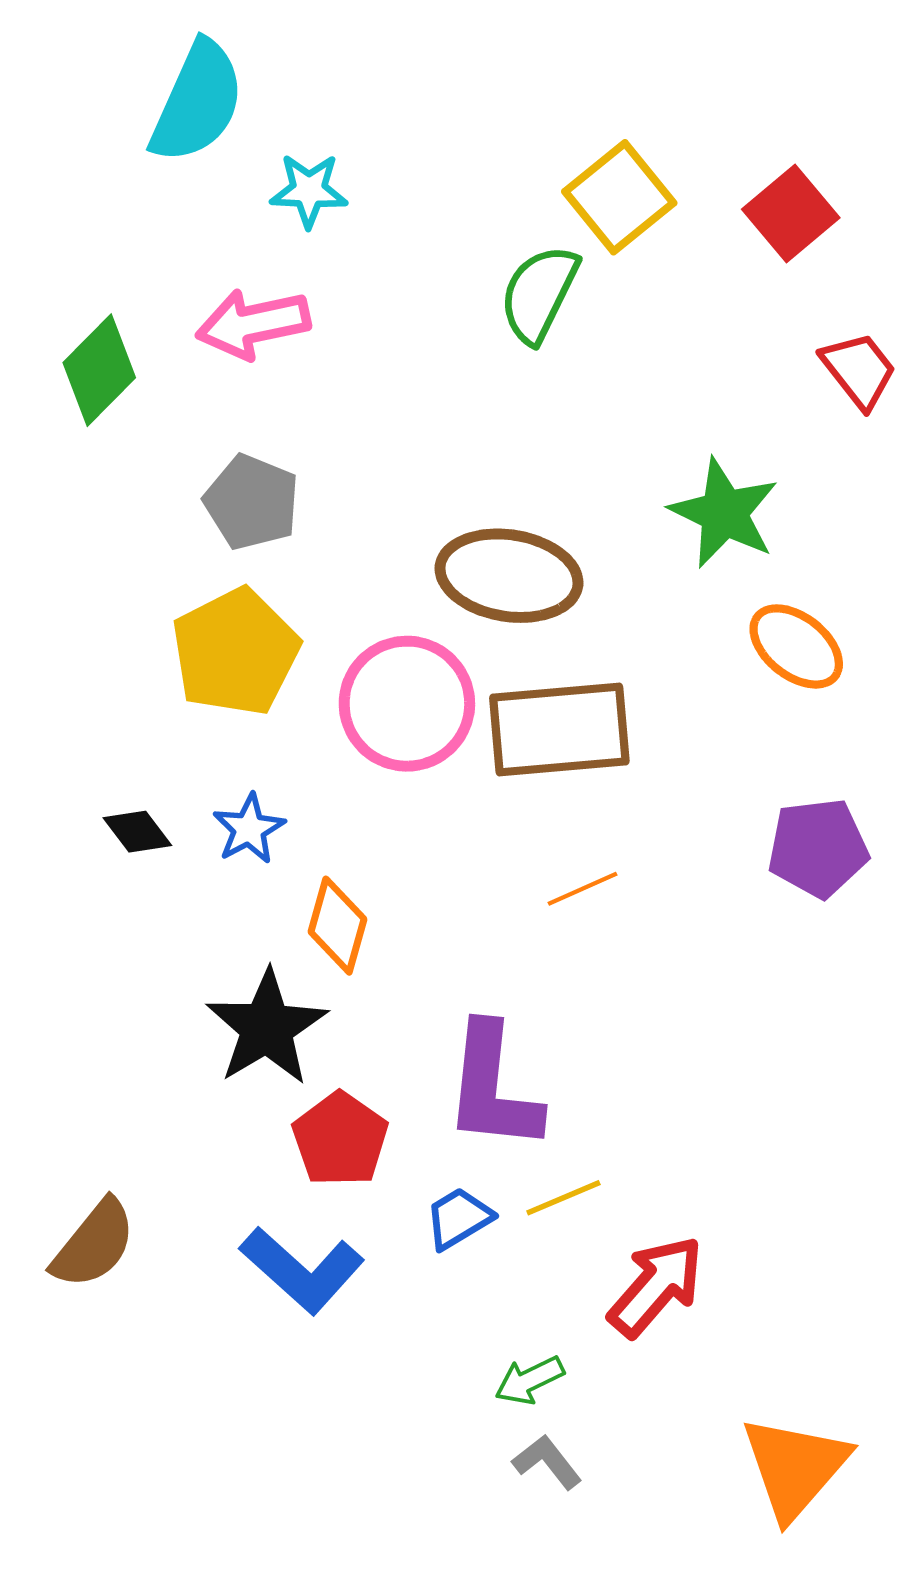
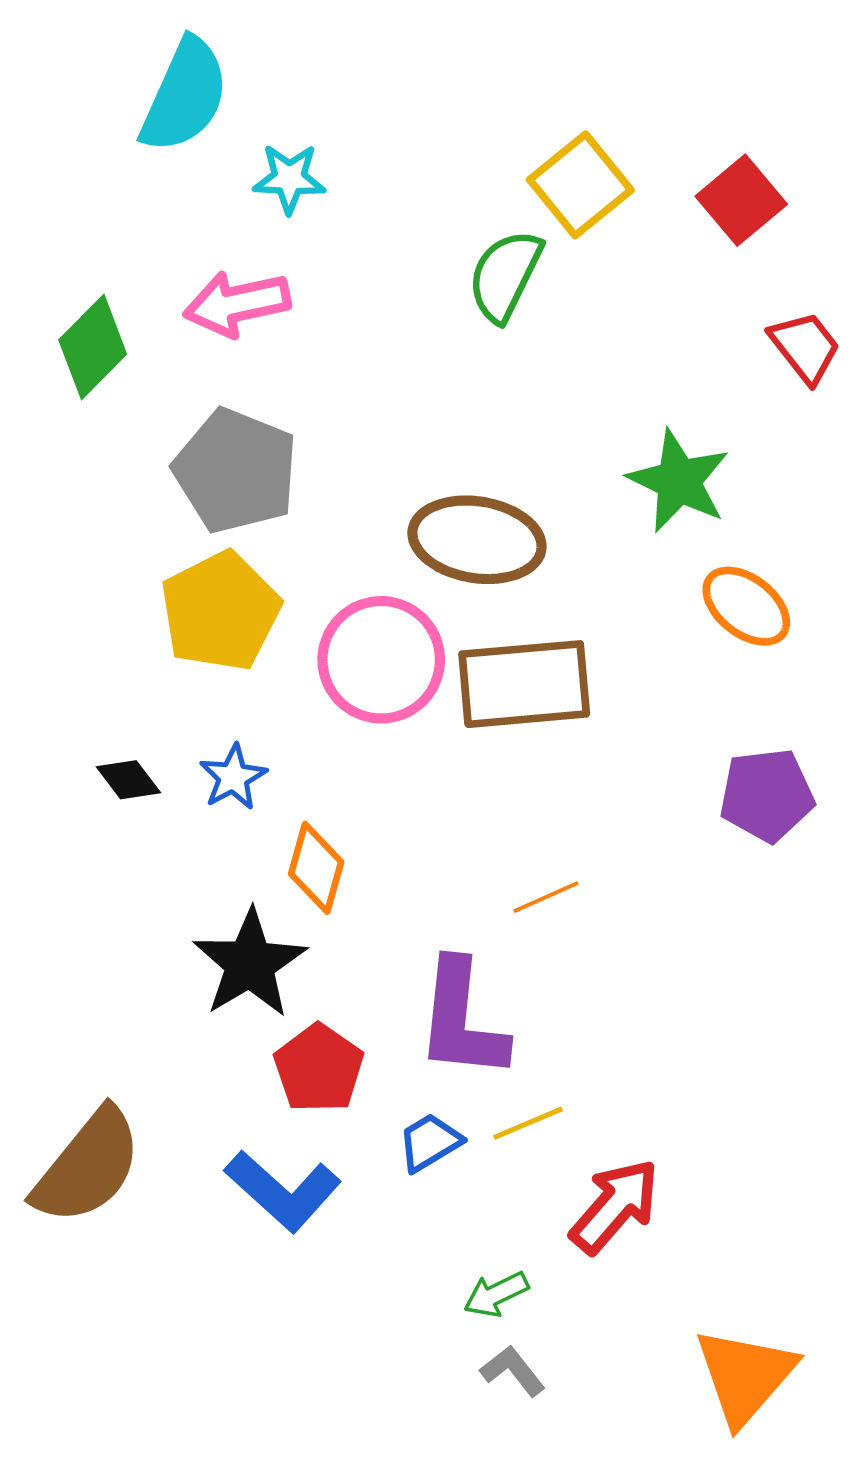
gray pentagon: (252, 502) -> (236, 471), size x1.4
orange line: (583, 889) -> (546, 897), moved
brown semicircle: (94, 1244) -> (88, 1167), size x1.4

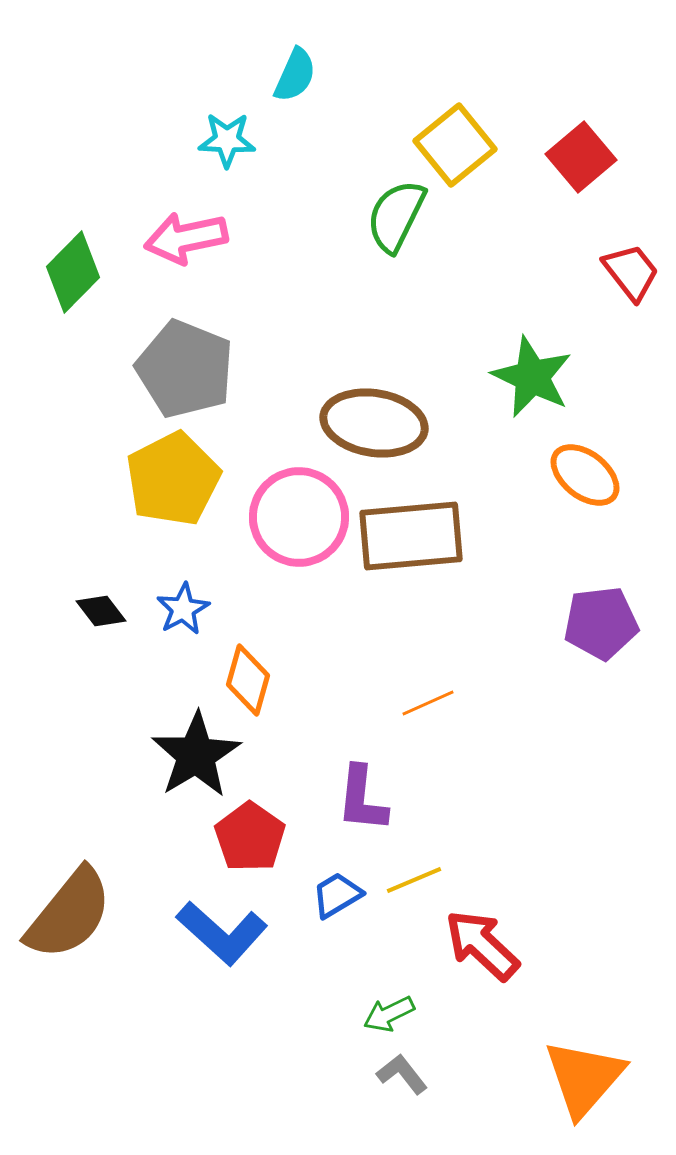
cyan semicircle: (185, 96) -> (295, 75), moved, size x0.6
purple L-shape: (462, 1020) -> (362, 799), size x0.7
red arrow: (615, 1206) -> (482, 945), turned -88

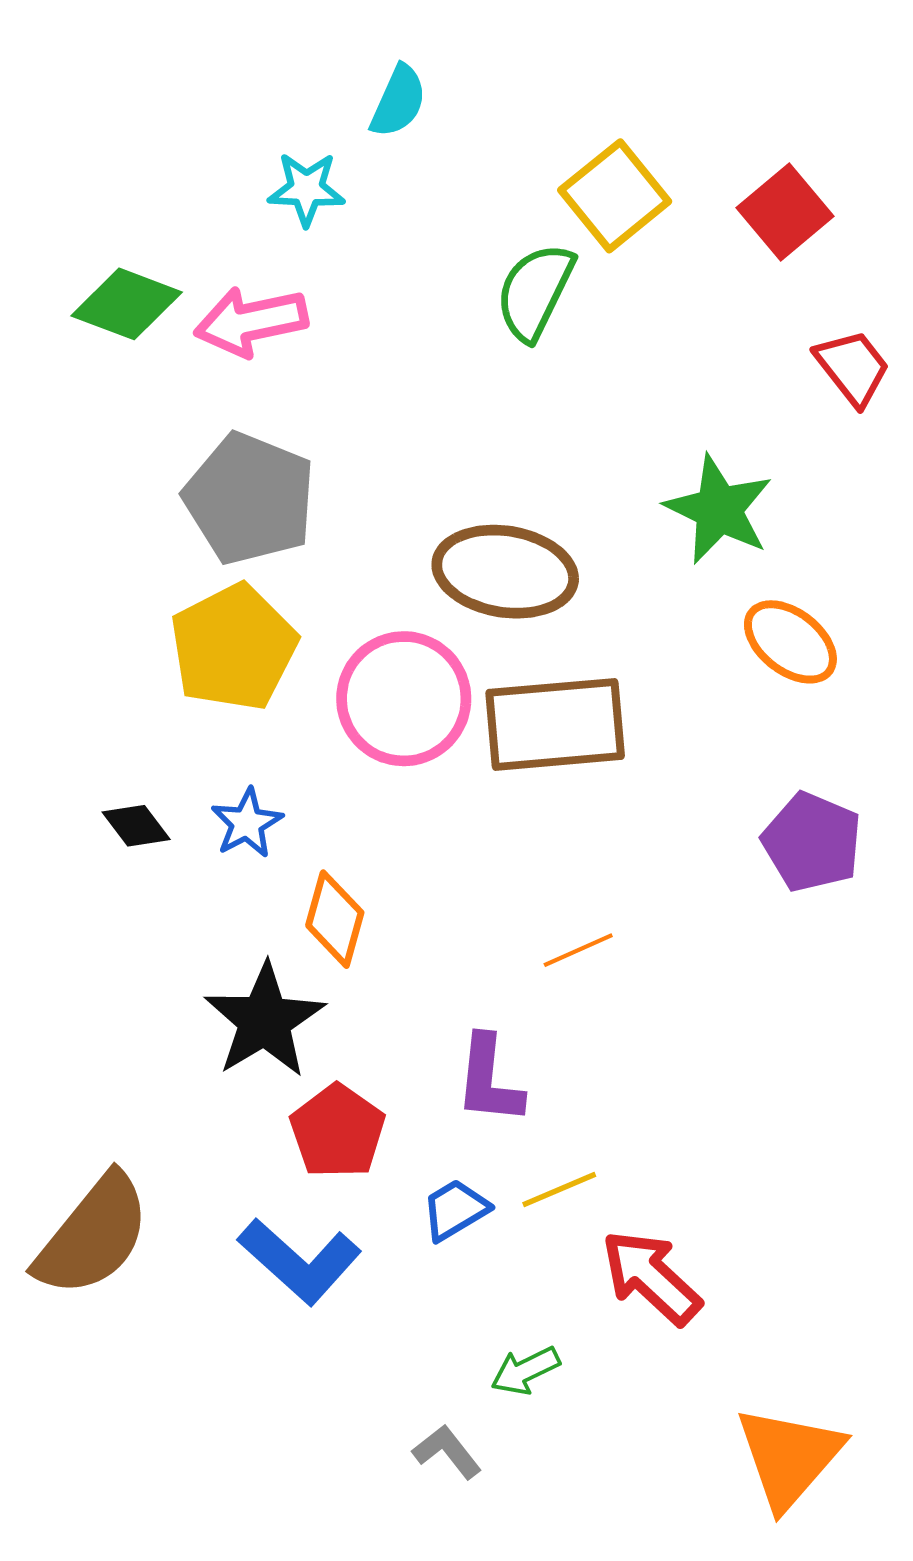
green diamond: (73, 272) -> (127, 304), moved, turned 66
purple pentagon: (601, 623) -> (812, 842), turned 30
gray L-shape: (402, 1074) -> (447, 1452), moved

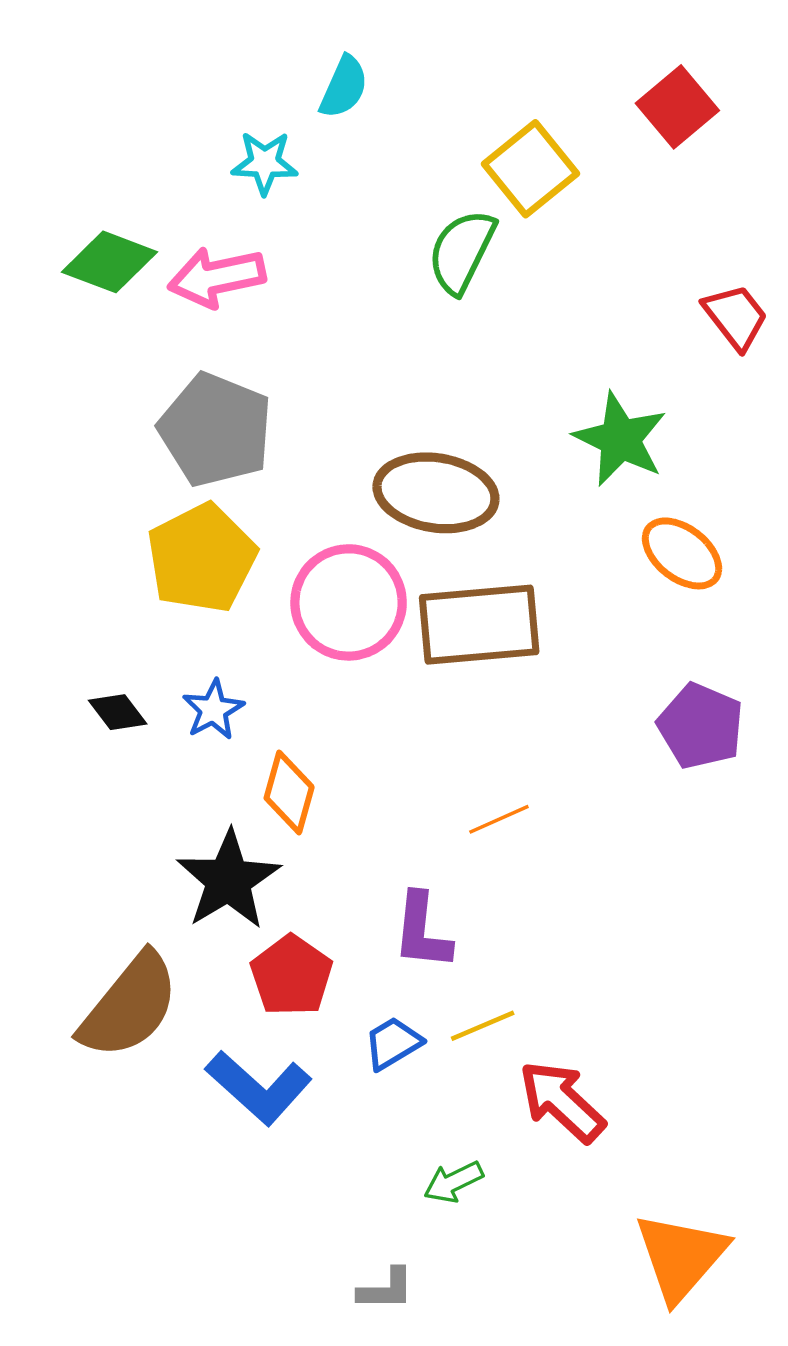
red square: (785, 212) -> (677, 107), moved
brown semicircle: (93, 1235) -> (129, 1006), moved
gray L-shape: (447, 1452) -> (386, 1289), moved, turned 128

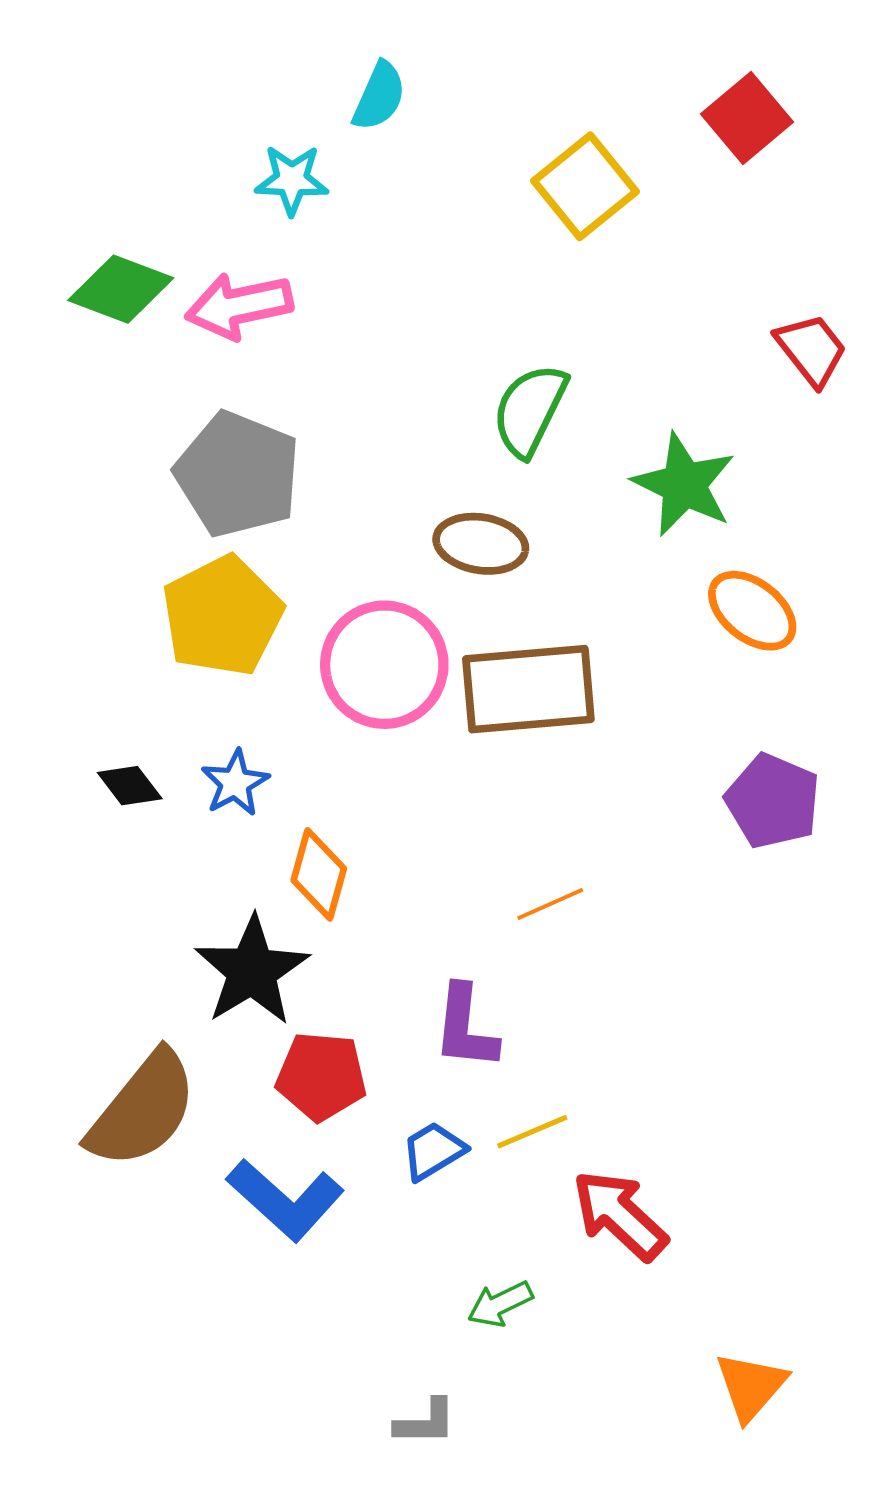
green semicircle: (462, 251) -> (530, 410), moved
brown ellipse: (436, 493) -> (481, 544), size x0.7
red pentagon: (291, 976) -> (321, 1076), turned -30
orange triangle: (681, 1257) -> (751, 1386), size x0.7

